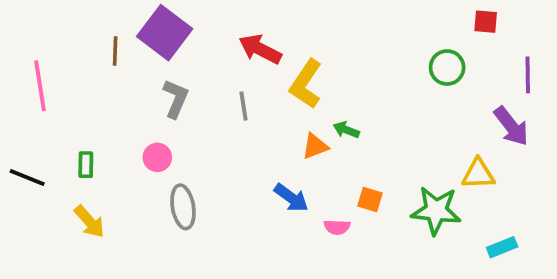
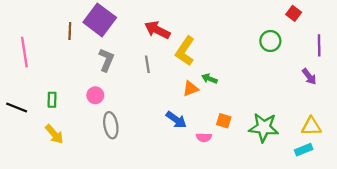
red square: (486, 22) -> (294, 13), turned 32
purple arrow: (511, 126) -> (309, 76), size x0.7
yellow triangle: (478, 174) -> (311, 126), moved

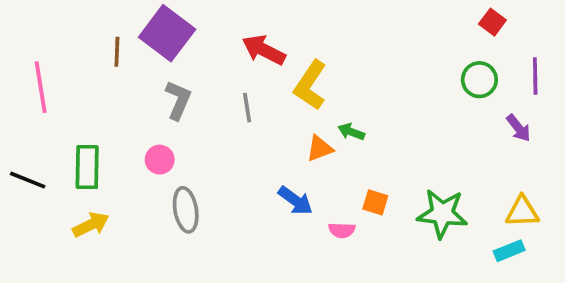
green circle: (270, 41) -> (479, 80), moved
green rectangle: (52, 100) -> (87, 167), size x1.6
yellow arrow: (54, 134) -> (91, 225), turned -75

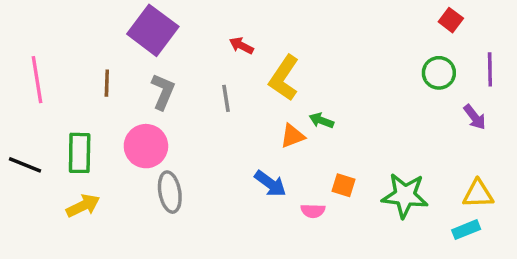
red arrow: (264, 50) -> (241, 46), size x0.6
brown line: (117, 52) -> (107, 83), moved
pink circle: (160, 160) -> (146, 146), size x1.6

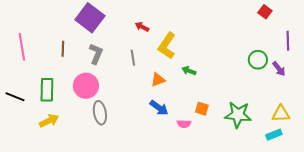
green circle: (439, 73) -> (258, 60), moved
orange triangle: (292, 136) -> (158, 80), moved

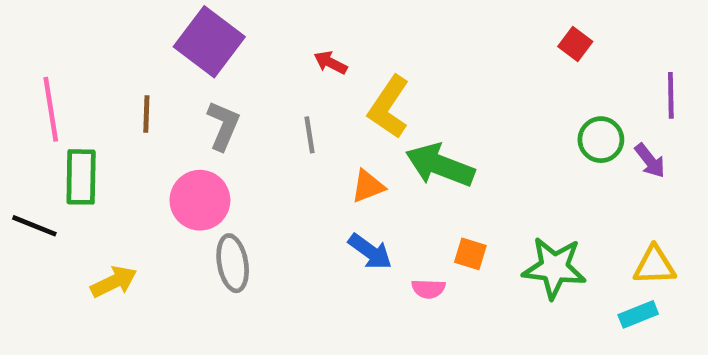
red square: (265, 12) -> (575, 44), moved
green arrow: (189, 71) -> (440, 165), size x2.0
green rectangle: (47, 90) -> (81, 177), moved

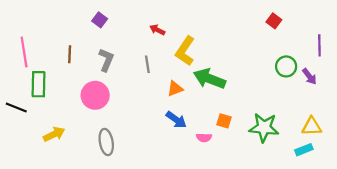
purple square: (209, 42) -> (100, 20), size x0.5
gray ellipse: (233, 263) -> (106, 142), moved

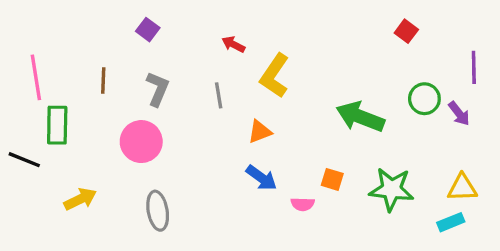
green arrow: (209, 79) -> (360, 117), moved

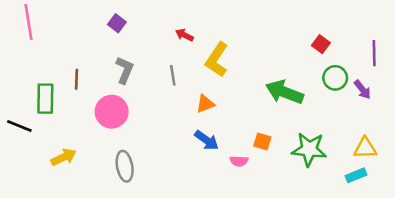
red square: (406, 31) -> (321, 44), moved
pink line: (36, 77) -> (28, 22), moved
brown line: (103, 81) -> (77, 79), moved

